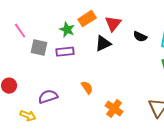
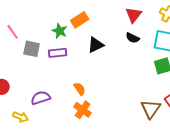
red triangle: (113, 24) -> (134, 15), moved
orange cross: (114, 109) -> (83, 110), moved

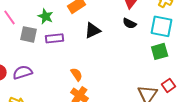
green star: (60, 31) -> (46, 16), moved
purple semicircle: (41, 98) -> (23, 72), moved

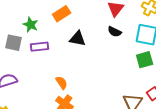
black triangle: (93, 30) -> (78, 39), turned 36

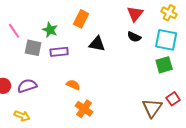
orange rectangle: (62, 14) -> (81, 19), turned -30
orange semicircle: (62, 83) -> (73, 85), moved, turned -32

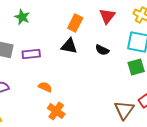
orange rectangle: (81, 19) -> (75, 23), moved
green star: (50, 30) -> (22, 17), moved
black semicircle: (134, 37) -> (102, 50), moved

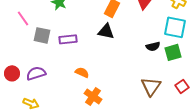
black semicircle: (102, 50) -> (153, 46), moved, turned -40
brown triangle: (124, 110) -> (151, 86), moved

